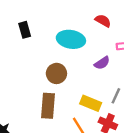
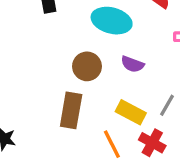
purple semicircle: (102, 63) -> (132, 64), moved, turned 49

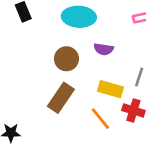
brown rectangle: (71, 110) -> (61, 98), turned 36

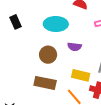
brown rectangle: (61, 98) -> (45, 83), turned 70

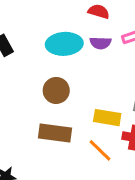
purple semicircle: (75, 47) -> (100, 43), moved

